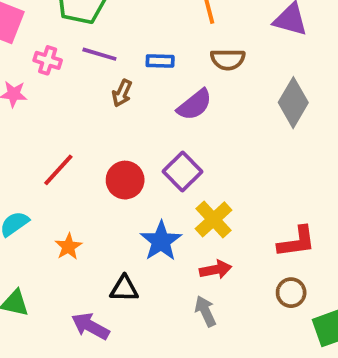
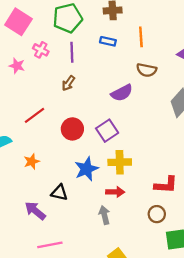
purple line: (99, 54) -> (72, 52), turned 60
blue rectangle: (160, 61) -> (108, 41), moved
brown arrow: (122, 93) -> (68, 83), moved
yellow cross: (214, 219) -> (120, 162), turned 30

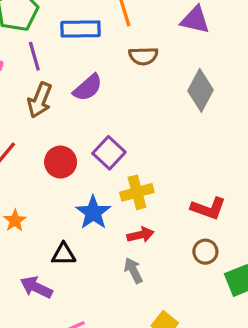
blue rectangle: (108, 41) -> (81, 29), size x1.6
brown arrow: (68, 83) -> (40, 100), size x1.5
purple semicircle: (122, 93) -> (88, 88), moved
red L-shape: (166, 185) -> (208, 208), turned 30

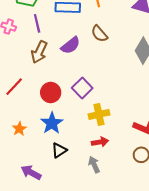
brown semicircle: (143, 56) -> (99, 34), moved, turned 48
blue star: (93, 213) -> (52, 123), moved
black triangle: (64, 254) -> (59, 150), moved, turned -35

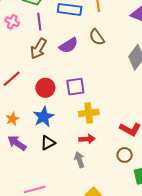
purple square: (82, 88) -> (75, 87), turned 30
purple arrow: (31, 172) -> (17, 143), moved

